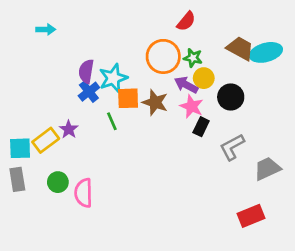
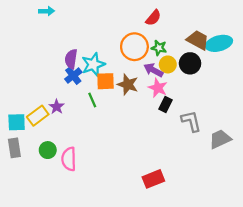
cyan arrow: (46, 29) -> (47, 11), moved
black circle: (231, 97) -> (190, 63), moved
gray L-shape: (232, 147) -> (191, 121), turned 105
red rectangle: (251, 216) -> (153, 179), moved

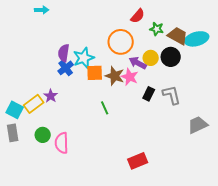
green star: (159, 48) -> (157, 29), moved
pink star: (158, 88) -> (130, 77), moved
green line: (92, 100) -> (105, 108), moved
gray L-shape: (191, 121) -> (172, 95), moved
cyan square: (17, 122) -> (15, 110), turned 30

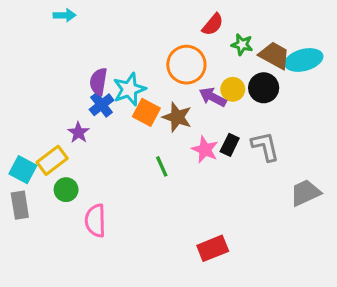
orange square: (95, 73) -> (146, 112), turned 30
pink star: (130, 77) -> (205, 150), moved
purple star: (51, 96) -> (78, 133), moved
green circle: (43, 135) -> (66, 190), moved

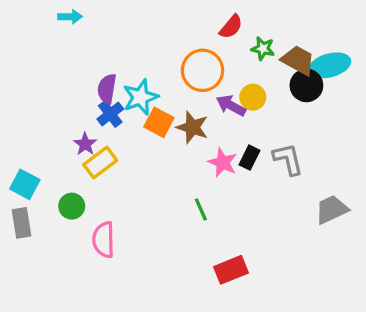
black circle: (264, 88) -> (306, 85), moved
yellow rectangle: (52, 160) -> (100, 163), moved
green line: (162, 166) -> (201, 209), moved

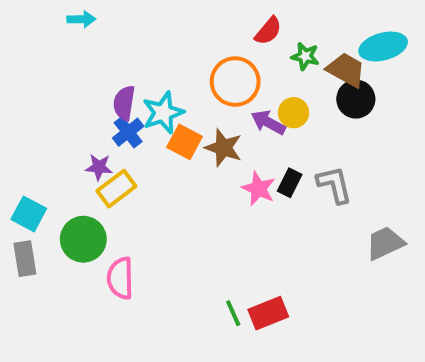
cyan ellipse: (330, 65) -> (383, 46), moved
purple star: (85, 144) -> (99, 167), turned -30
green circle: (72, 206) -> (83, 239), size x1.5
green line: (201, 209) -> (233, 313), moved

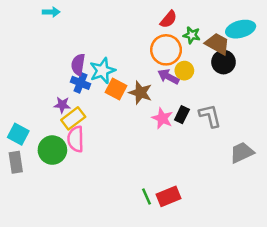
orange circle: (235, 82) -> (166, 50), moved
blue cross: (128, 132) -> (81, 83), turned -30
pink semicircle: (120, 278) -> (76, 139), moved

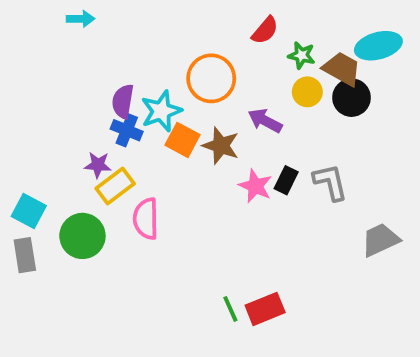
orange circle: (166, 50) -> (211, 78), moved
yellow circle: (184, 71) -> (307, 92), moved
pink semicircle: (76, 139) -> (146, 219), moved

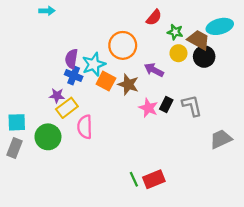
cyan square: (29, 211) -> (17, 122), turned -30
gray rectangle: (25, 255) -> (14, 148), turned 30

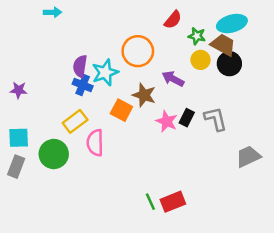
cyan ellipse: (220, 26) -> (232, 24), moved
orange square: (106, 81) -> (121, 110), moved
purple star: (57, 96) -> (19, 90), moved

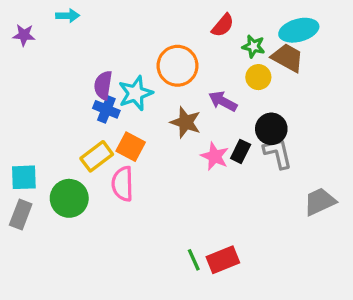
black circle: (229, 64) -> (271, 129), moved
purple star: (19, 90) -> (24, 35), moved
orange square: (121, 110) -> (131, 147), moved

